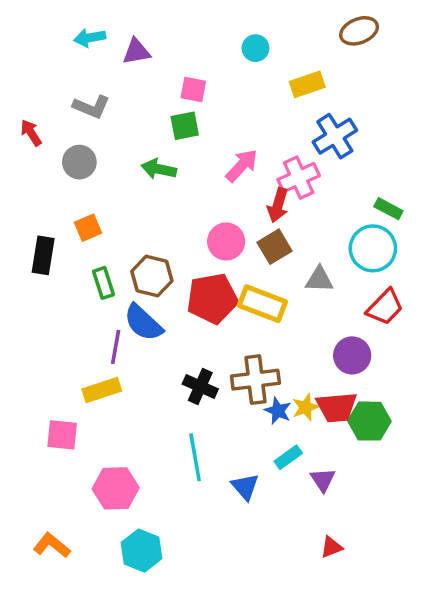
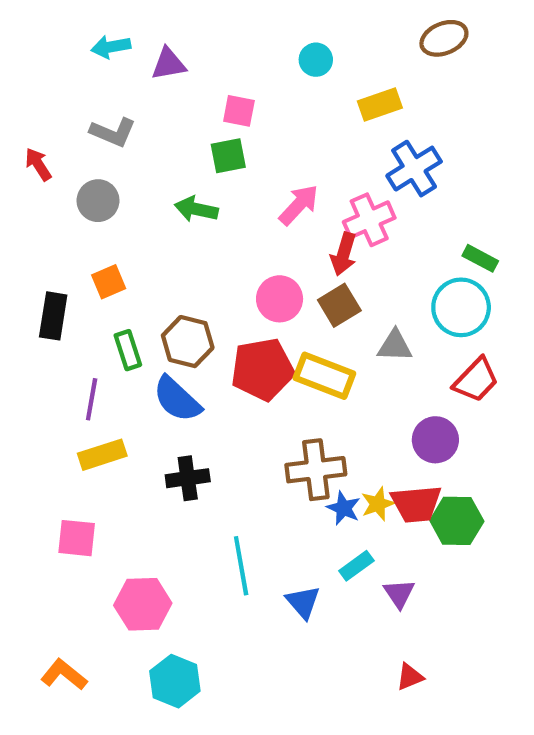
purple line: (116, 347) -> (92, 399), moved
black cross: (200, 387) -> (188, 478), moved, turned -32
yellow rectangle: (102, 390) -> (102, 455), moved

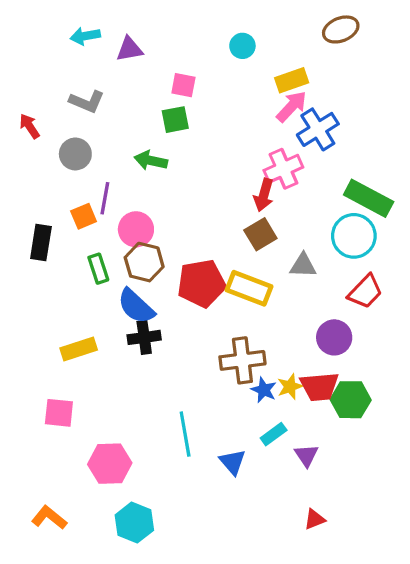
pink arrow: (299, 205) -> (292, 106), moved
green rectangle: (480, 258) -> (369, 198), size x1.8
pink circle: (280, 299) -> (136, 229), moved
purple line: (92, 399) -> (105, 198), moved
black cross: (188, 478) -> (144, 337), moved

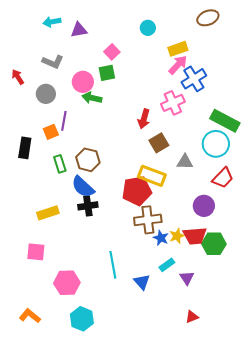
pink square: (183, 85) -> (112, 52), turned 35
red arrow: (264, 195) -> (144, 119), moved
pink circle: (136, 229) -> (83, 82), moved
red pentagon: (201, 283) -> (137, 191), moved

